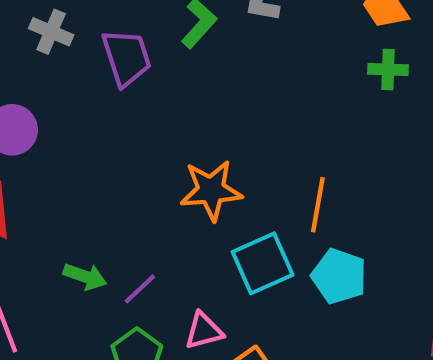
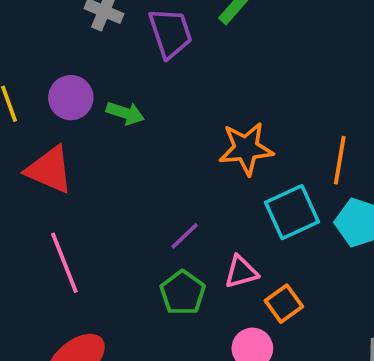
green arrow: (85, 276) -> (125, 113), moved

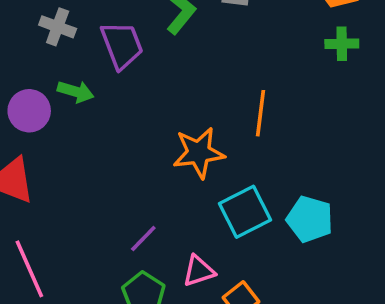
green arrow: (125, 113) -> (76, 92), moved
orange line: (340, 160) -> (260, 113), moved

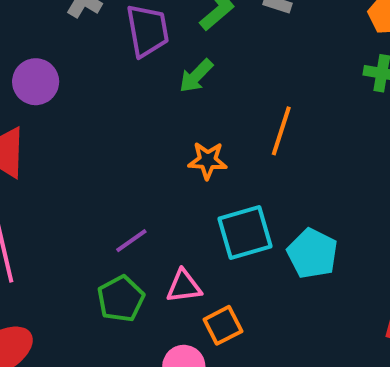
green arrow: (76, 92) -> (196, 76), moved, turned 108
orange star: (199, 153) -> (208, 160), size x0.7

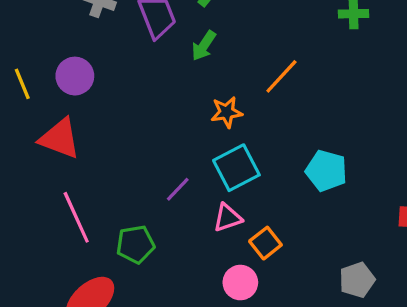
orange line: (281, 131) -> (281, 76), turned 36
cyan square: (245, 233) -> (236, 168), moved
green pentagon: (121, 299) -> (135, 244), moved, turned 30

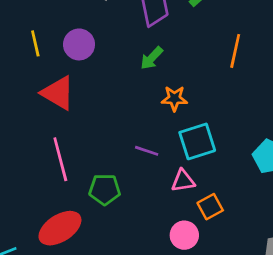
green arrow: (204, 46) -> (152, 58), moved
orange line: (281, 76) -> (235, 51), moved, turned -40
orange star: (227, 112) -> (174, 98), moved
purple line: (178, 189) -> (147, 151), turned 55

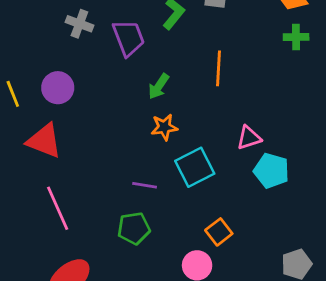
green arrow: (152, 58) -> (159, 86), moved
pink triangle: (183, 181) -> (249, 138), moved
green pentagon: (105, 189) -> (134, 228), moved

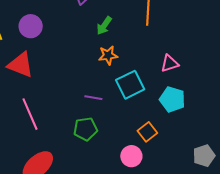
cyan pentagon: (271, 171) -> (172, 99), moved

